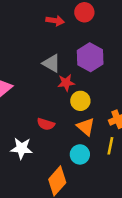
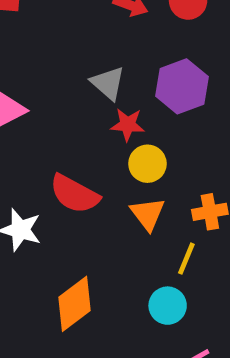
red semicircle: (46, 124) -> (74, 194), size x1.5
cyan circle: (80, 154) -> (168, 306), moved

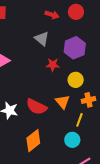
gray triangle: (108, 83) -> (42, 39), moved
yellow circle: (147, 164) -> (76, 80), moved
red semicircle: (74, 194) -> (36, 107), moved

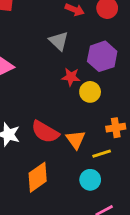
yellow circle: (76, 80) -> (90, 92), moved
orange triangle: (62, 102) -> (76, 139), moved
yellow line: (79, 120) -> (102, 154), turned 48

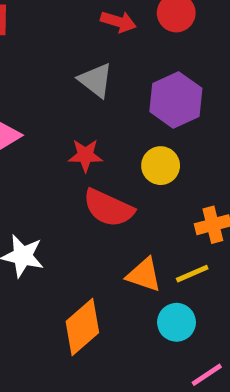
red star: (71, 77) -> (85, 155), moved
red semicircle: (45, 132) -> (108, 208), moved
orange triangle: (76, 139) -> (144, 275), moved, turned -30

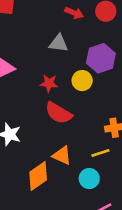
gray triangle: (96, 80) -> (59, 43), turned -36
yellow circle: (161, 166) -> (82, 81), moved
orange triangle: (144, 275) -> (62, 155), moved

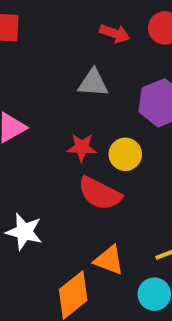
yellow circle: (82, 81) -> (125, 154), moved

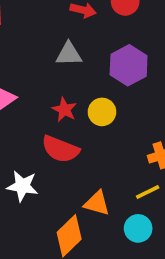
red star: (82, 147) -> (64, 110), turned 30
red semicircle: (100, 193) -> (60, 149), moved

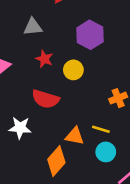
gray triangle: (69, 54) -> (33, 27), moved
red star: (64, 110) -> (44, 59), moved
yellow line: (148, 192) -> (101, 129), moved, turned 48

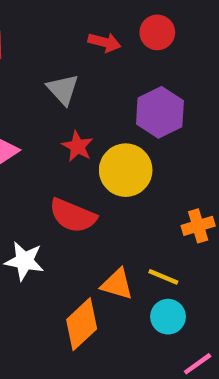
gray triangle: (33, 27) -> (63, 89), turned 48
yellow circle: (73, 70) -> (126, 170), size x1.5

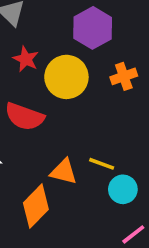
orange cross: (198, 226) -> (124, 76), moved
cyan circle: (168, 317) -> (123, 189), moved

